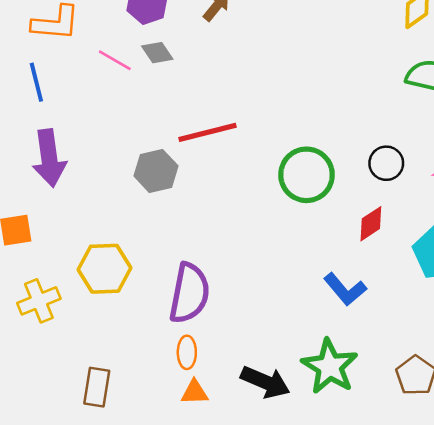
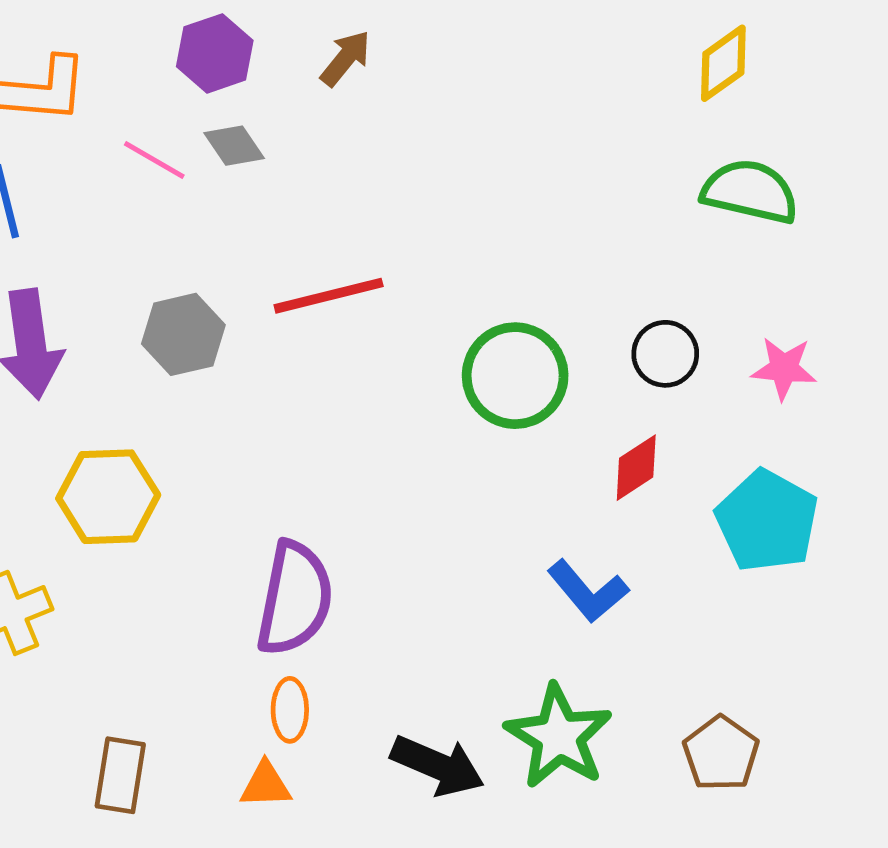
gray hexagon: (156, 171) -> (183, 334), moved
yellow hexagon: (104, 269) -> (108, 497), moved
orange triangle: (195, 392) -> (266, 785), moved

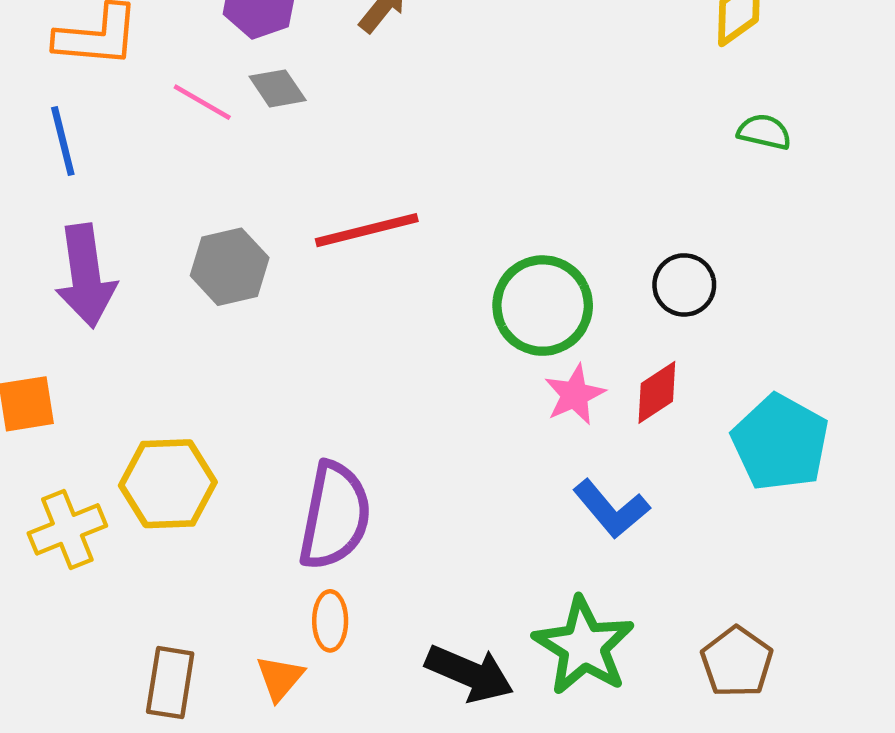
green semicircle: (750, 192) -> (764, 132), size x0.6
pink star: (784, 368) -> (575, 395), moved, turned -30
yellow hexagon: (108, 497) -> (168, 484), moved
orange triangle: (266, 785) -> (280, 678), moved, turned -48

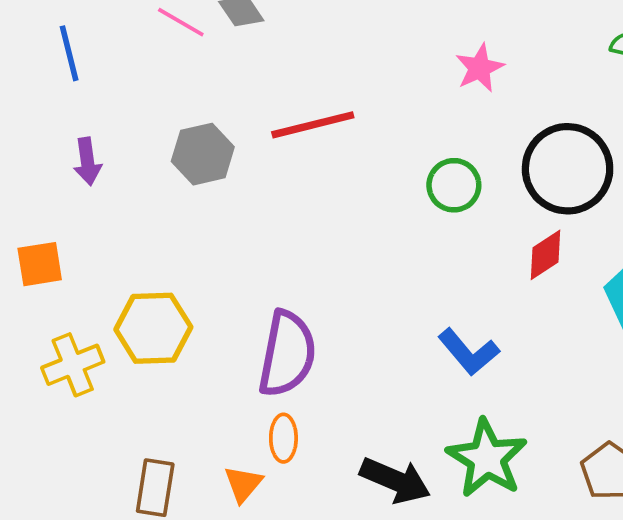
purple arrow: (86, 276) -> (87, 161), size x0.6
black circle: (684, 285) -> (568, 169), size x1.8
green circle: (543, 306) -> (454, 185), size x0.7
pink star: (575, 395) -> (480, 68), moved
blue L-shape: (611, 509) -> (469, 352), moved

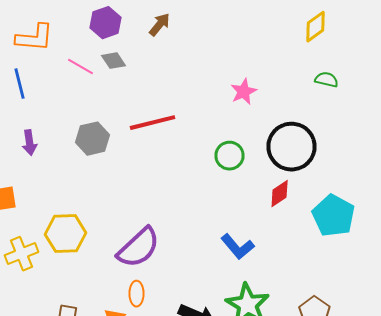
purple semicircle: (287, 354) -> (138, 248), turned 36

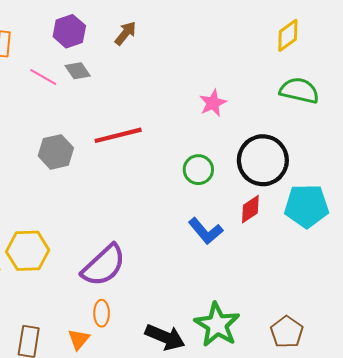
green semicircle: (326, 80) -> (299, 91), size x1.6
cyan pentagon: (334, 216) -> (307, 206), moved, turned -30
blue L-shape: (238, 247) -> (206, 231), moved

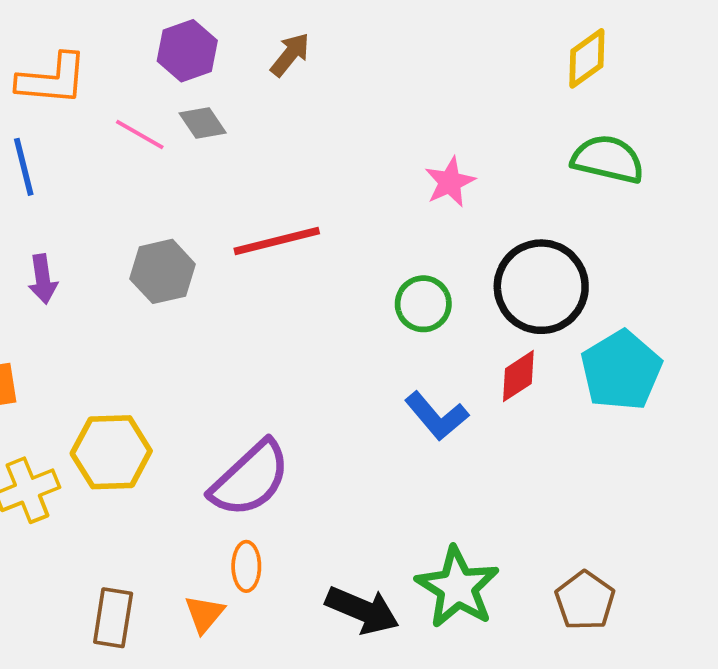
cyan pentagon: (307, 206) -> (621, 370), turned -30

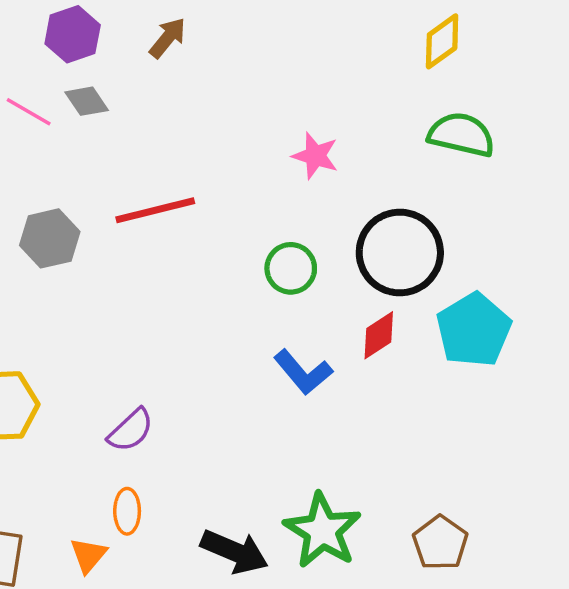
pink star: (450, 182) -> (315, 156), turned -30
purple semicircle: (250, 479) -> (131, 430), size x0.6

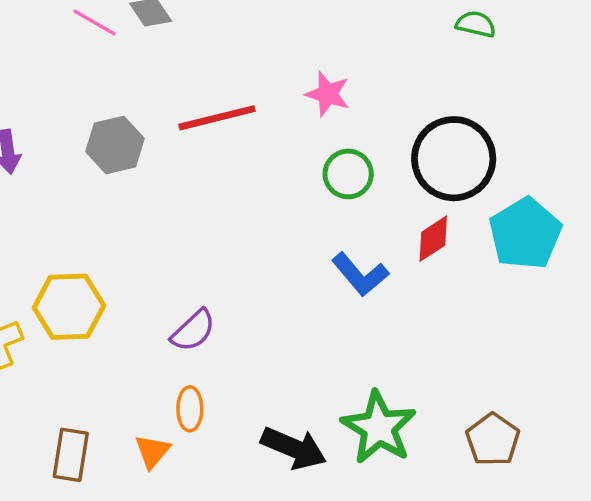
green semicircle: (461, 135) -> (476, 24), moved, size x0.6
pink star: (315, 156) -> (328, 94), moved

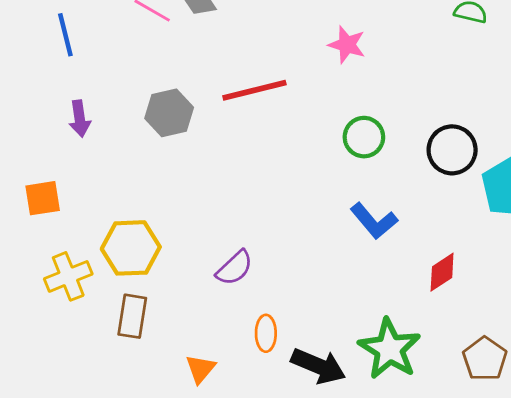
pink star: (328, 94) -> (347, 45), moved
black circle: (454, 159) -> (452, 150), moved, size x0.7
red diamond: (433, 239) -> (442, 272), moved
orange ellipse: (190, 409) -> (266, 333), moved
brown rectangle: (71, 455) -> (132, 316), moved

